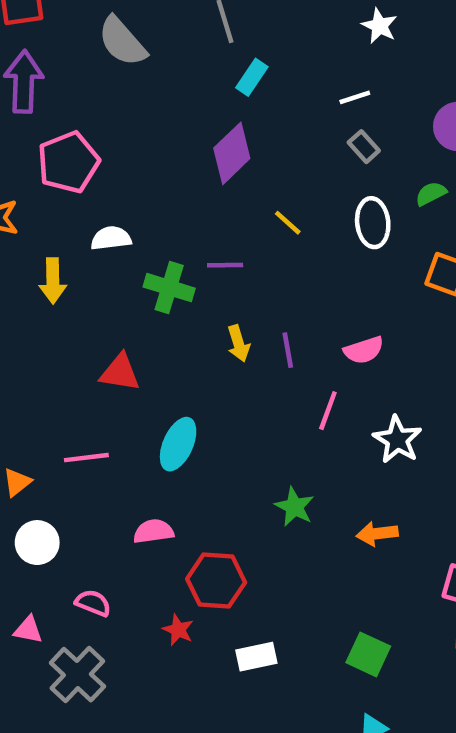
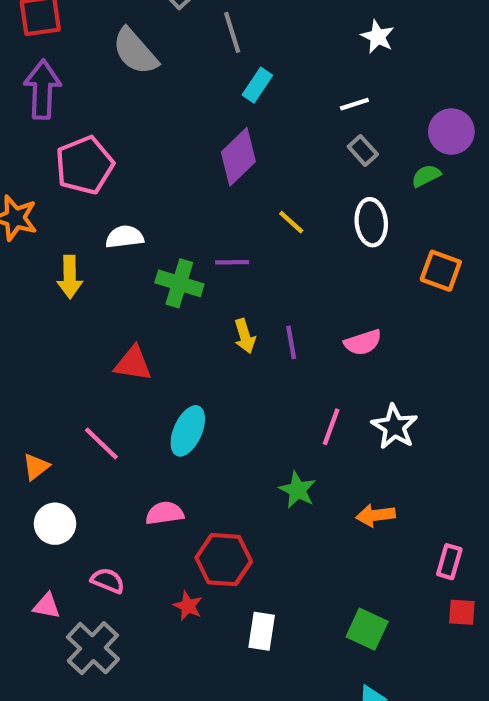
green semicircle: (431, 194) -> (426, 176), moved
pink line: (328, 411) -> (331, 427), moved
pink line: (86, 458) -> (101, 444), turned 51
white rectangle: (256, 657) -> (262, 631), turned -69

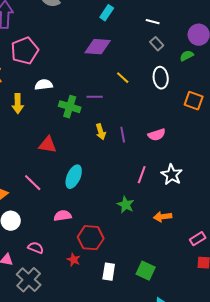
white line: (354, 104) -> (153, 22), turned 32
purple diamond: (238, 157) -> (98, 47), turned 48
pink rectangle: (449, 562) -> (198, 239), turned 42
green square: (367, 629) -> (146, 271), moved

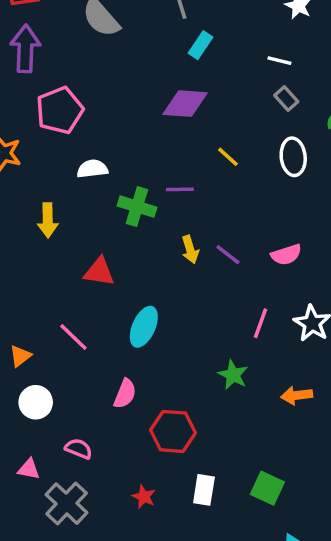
yellow arrow: (18, 104) -> (48, 220), moved
purple line: (123, 135) -> (228, 255), turned -42
pink semicircle: (63, 216) -> (125, 394), turned 120
red star: (74, 260) -> (144, 497), moved

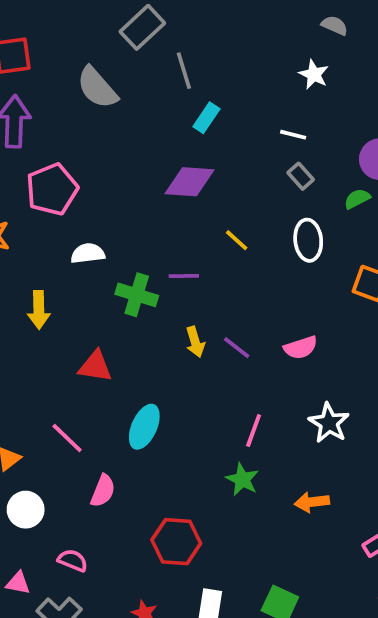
pink line: (261, 323) -> (254, 430), moved
pink semicircle: (125, 394) -> (103, 491), moved

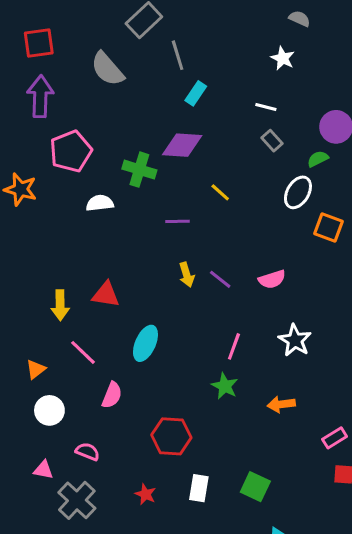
white ellipse: (308, 240) -> (298, 192), moved, turned 36
green cross: (137, 295) -> (139, 170), moved
yellow arrow: (39, 310) -> (60, 305), moved

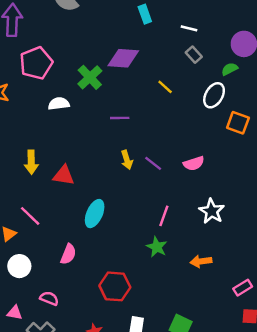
cyan rectangle: (196, 93) -> (145, 14), moved, turned -54
green cross: (139, 170) -> (90, 77), turned 30
yellow line: (220, 192) -> (165, 87), moved
yellow arrow: (60, 305) -> (31, 162), moved
pink line: (83, 352) -> (30, 216), moved

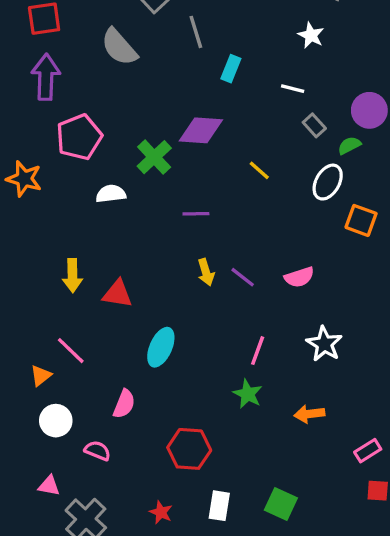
cyan rectangle: (145, 14) -> (231, 69), turned 42
gray rectangle: (194, 55) -> (314, 125), moved
pink semicircle: (49, 298) -> (97, 451), moved

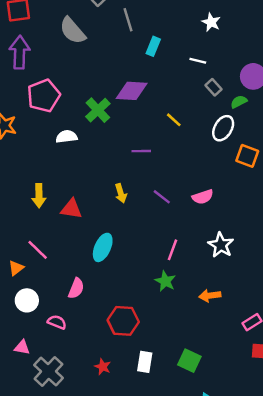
purple line: (196, 214) -> (141, 151), moved
yellow arrow: (206, 272) -> (121, 193), moved

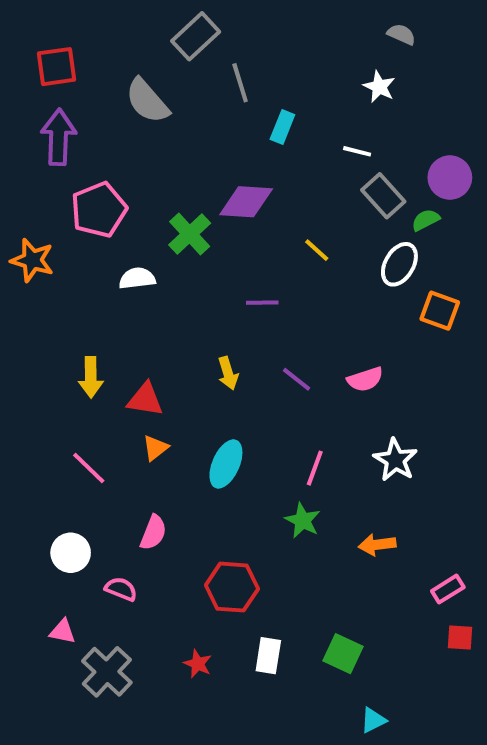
gray rectangle: (213, 87) -> (383, 196), size x1.5
cyan ellipse: (103, 247) -> (226, 464), moved
orange triangle: (16, 268) -> (155, 448), moved

